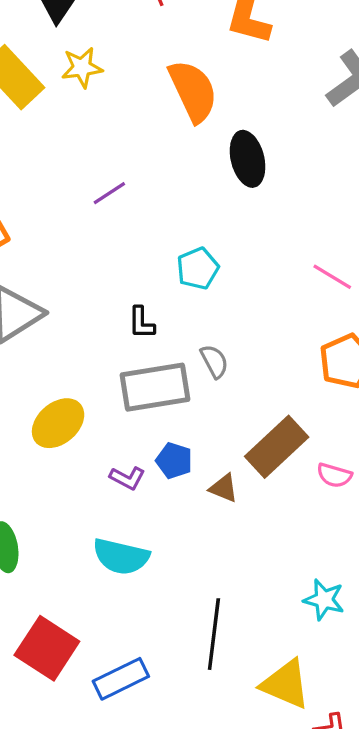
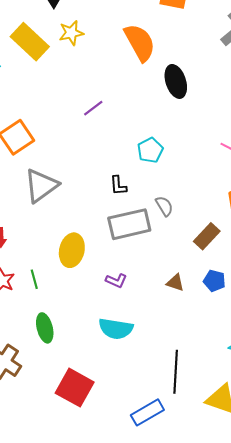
yellow ellipse: (58, 423) -> (72, 250), turned -32
brown rectangle: (277, 447) -> (207, 236), moved, size x0.7
blue pentagon: (174, 461) -> (214, 281), moved
blue rectangle: (121, 679) -> (147, 412), moved

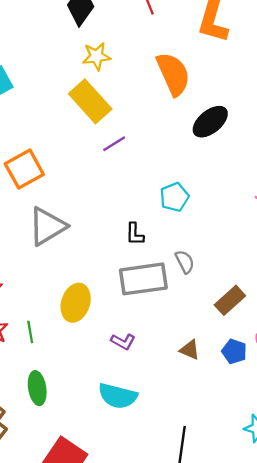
yellow rectangle: (30, 42) -> (90, 101), moved
black ellipse: (176, 81) -> (210, 122), turned 64

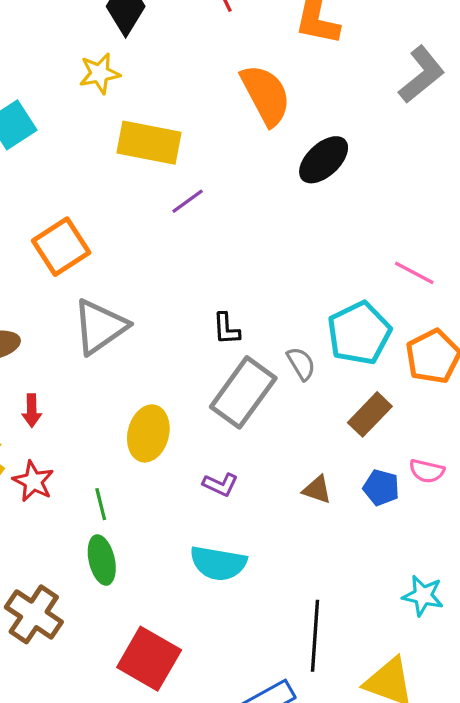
yellow star: (96, 56) -> (100, 73), moved
yellow rectangle: (90, 101) -> (149, 143), turned -33
cyan pentagon: (174, 197) -> (359, 333), moved, size x1.5
gray rectangle: (143, 279) -> (243, 392), turned -42
green line: (30, 332) -> (101, 504), moved

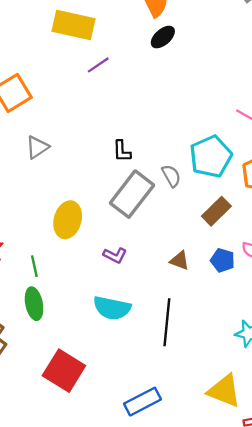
black ellipse: (324, 160) -> (163, 37), moved, size x0.7
gray triangle: (100, 327) -> (37, 147), size x0.6
black line: (315, 636) -> (167, 322), moved

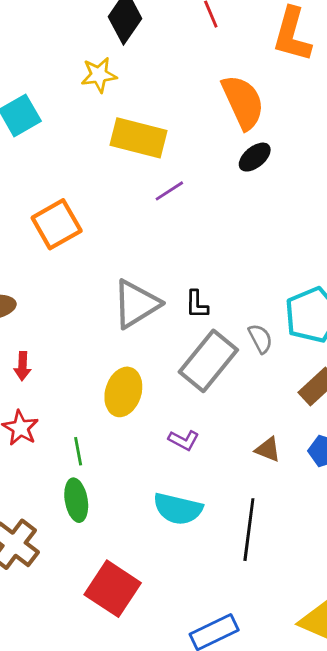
gray triangle: (37, 147) -> (136, 304), moved, size x1.6

